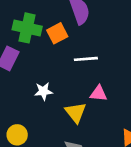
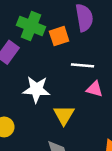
white star: (43, 91) -> (36, 89), size x1.5
pink triangle: (99, 93) -> (95, 89), moved

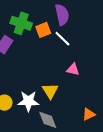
white line: (82, 65) -> (62, 39), moved, turned 42
white star: (36, 89) -> (28, 101), moved

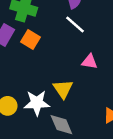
orange square: (43, 30) -> (31, 40), moved, turned -35

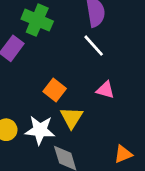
orange square: (31, 40) -> (55, 90), moved

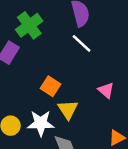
green cross: (37, 20) -> (29, 25), turned 36
pink triangle: (105, 90) -> (106, 90), moved, turned 30

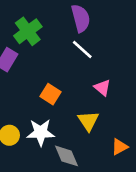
pink triangle: (106, 90) -> (102, 88), moved
yellow triangle: (68, 109) -> (88, 121), moved

